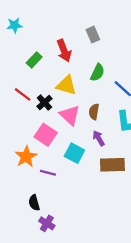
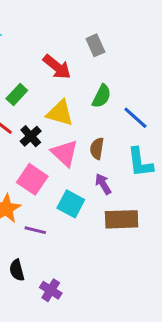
red arrow: (64, 51) -> (57, 67), turned -30
green rectangle: (34, 60) -> (17, 95), moved
purple cross: (47, 223) -> (51, 290), moved

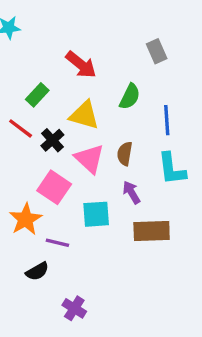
gray rectangle: (95, 45) -> (157, 51), moved
blue line: (135, 118) -> (167, 120), turned 44
cyan square: (71, 204) -> (96, 214), turned -32
black semicircle: (17, 270) -> (37, 271), moved, turned -105

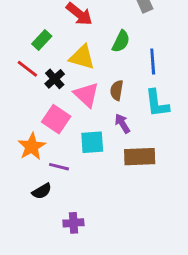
purple cross: (74, 308) -> (73, 223), turned -36

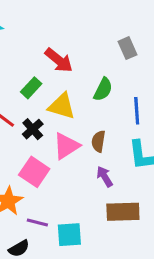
green rectangle: (42, 40) -> (31, 88), moved
pink triangle: (86, 95) -> (66, 146), turned 44
cyan square: (92, 142) -> (69, 235), moved

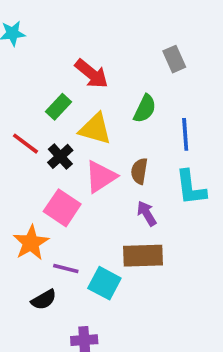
brown rectangle: (123, 212) -> (143, 256), moved
cyan square: (69, 235) -> (104, 283), turned 32

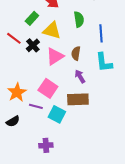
green semicircle: (145, 109) -> (79, 19), turned -35
pink square: (62, 208) -> (48, 88), moved
black semicircle: (44, 300) -> (13, 121), moved

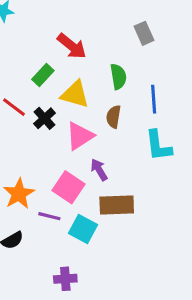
brown semicircle: (76, 53) -> (113, 117), moved
purple arrow: (80, 76) -> (99, 170), moved

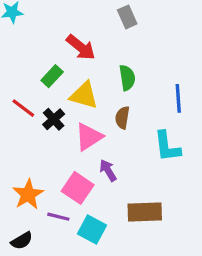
gray rectangle: (144, 33) -> (127, 17), moved
blue line: (154, 99) -> (178, 98), moved
brown rectangle: (117, 205) -> (145, 212), moved

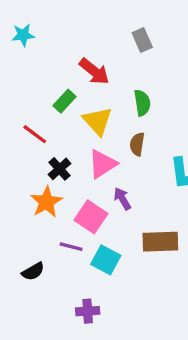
yellow triangle: (84, 95) -> (98, 121), turned 32
black cross: (54, 119) -> (60, 169), moved
orange star: (28, 194) -> (46, 202), moved

